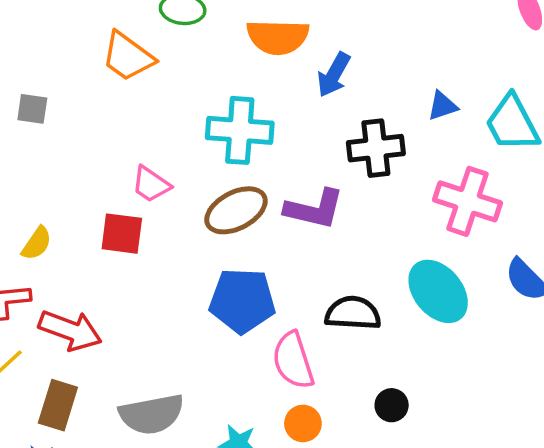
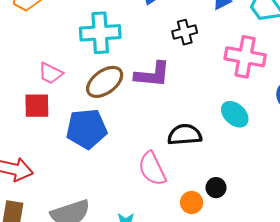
black cross: (376, 148) -> (185, 32), size x0.7
cyan ellipse: (438, 291) -> (235, 114), size x0.7
blue pentagon: (242, 301) -> (87, 129), moved
orange circle: (303, 423) -> (192, 202), moved

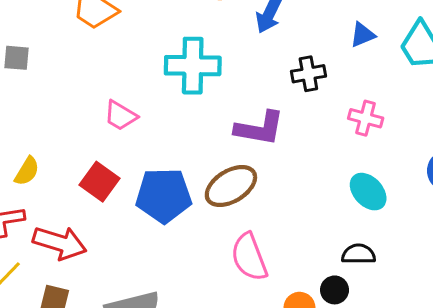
pink cross: (245, 57) -> (366, 118), moved, size x0.6
brown ellipse: (105, 82) -> (231, 186), moved
red square: (37, 106) -> (100, 182), moved, turned 32
black semicircle: (185, 135) -> (359, 254), moved, size x0.7

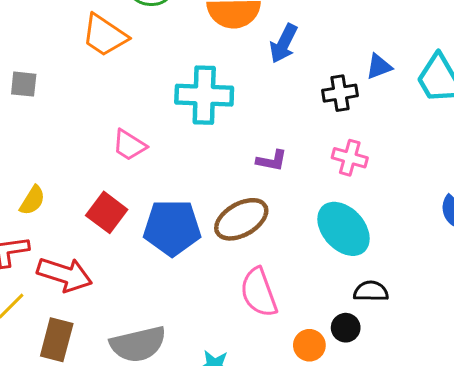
black cross: (308, 74) -> (340, 93), moved
pink cross: (366, 118) -> (350, 158), moved
purple L-shape: (259, 128) -> (272, 161), size x0.6
cyan ellipse: (368, 192) -> (344, 229), moved, size x1.4

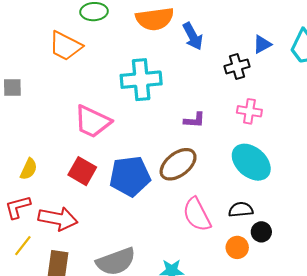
blue arrow: (284, 43) -> (193, 36), turned -48
pink trapezoid: (129, 145) -> (92, 122), size x1.5
black semicircle: (371, 291) -> (241, 210), moved

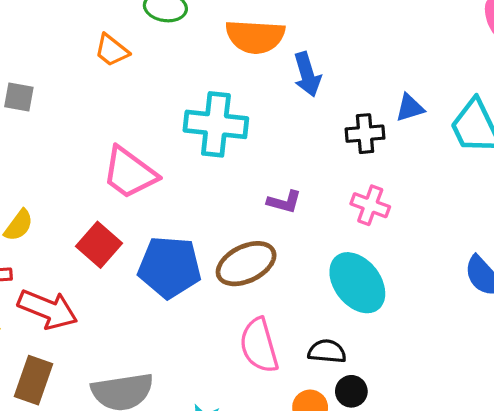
orange trapezoid: (65, 46) -> (112, 50), size x0.7

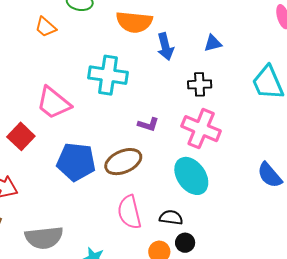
blue triangle: (410, 108) -> (213, 43), moved
pink cross: (370, 205) -> (201, 129), size x1.6
red square: (99, 245) -> (21, 136), moved

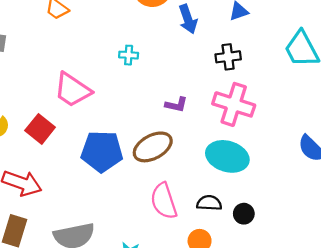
cyan cross: (108, 75) -> (129, 55), size x0.5
cyan ellipse: (191, 176) -> (227, 156), turned -33
black circle: (185, 243) -> (244, 214), moved

